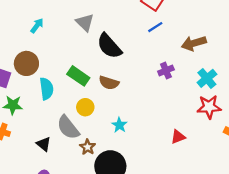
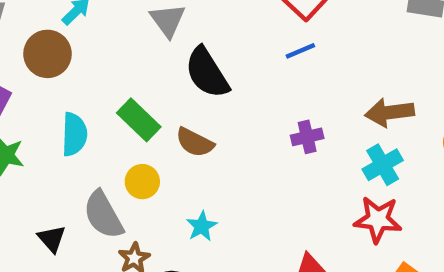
brown arrow: (194, 43) -> (390, 112), moved
brown circle: (26, 63) -> (47, 54), moved

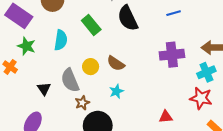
green rectangle: (139, 120) -> (91, 25), moved
purple cross: (307, 137) -> (172, 55), size x1.6
brown semicircle: (195, 142) -> (116, 63), moved

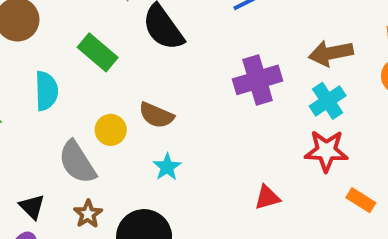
black triangle: (44, 89) -> (32, 207), moved
brown star: (82, 103) -> (88, 214), moved

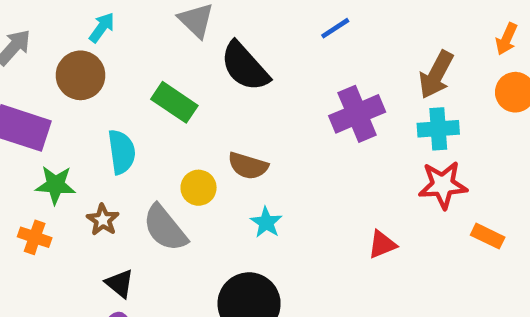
brown arrow: (331, 53) -> (436, 75), turned -45
cyan cross: (328, 101) -> (438, 129), turned 36
brown star: (88, 214) -> (103, 220), moved

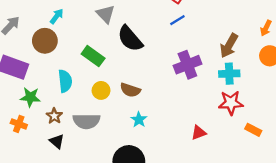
yellow circle: (199, 188) -> (101, 90), moved
gray semicircle: (165, 228) -> (86, 121), turned -52
black triangle: (120, 283) -> (57, 141), moved

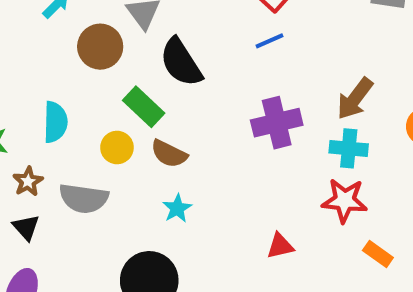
brown circle: (45, 41) -> (100, 47), moved
green rectangle: (93, 56) -> (144, 107), moved

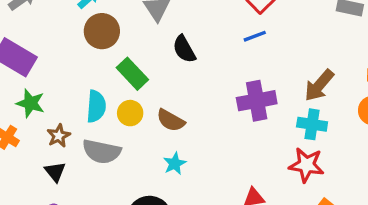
brown circle: (100, 47) -> (102, 31), moved
black semicircle: (181, 62) -> (184, 49), size x0.7
green rectangle: (144, 107) -> (132, 74), moved
cyan semicircle: (55, 122) -> (96, 106), moved

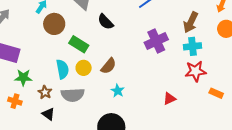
brown semicircle: (171, 120) -> (109, 66), turned -66

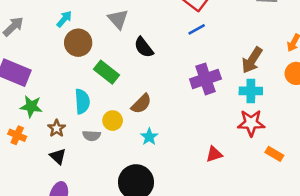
yellow circle: (84, 68) -> (113, 121), moved
gray semicircle: (73, 95) -> (92, 136), size x0.6

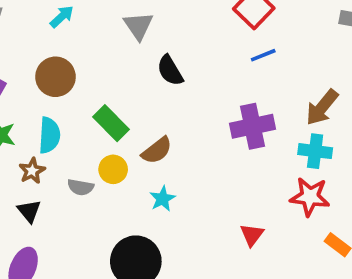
blue line: (197, 29) -> (263, 55), moved
brown circle: (78, 43) -> (55, 77), moved
green rectangle: (106, 72) -> (111, 123), moved
cyan semicircle: (82, 101) -> (49, 135), moved
red triangle: (214, 154) -> (252, 235), turned -42

